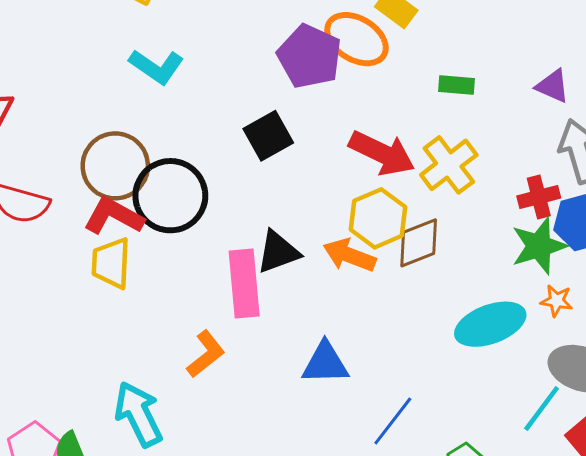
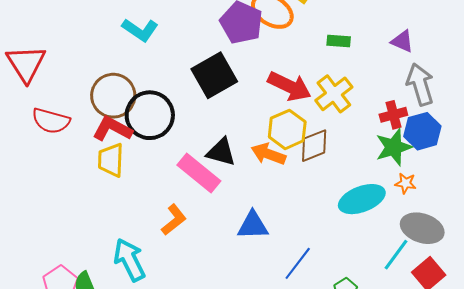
black square: (268, 136) -> (214, 75), size x1.4
black triangle: (278, 252) -> (221, 152), turned 36
pink rectangle: (244, 283) -> (199, 173), turned -45

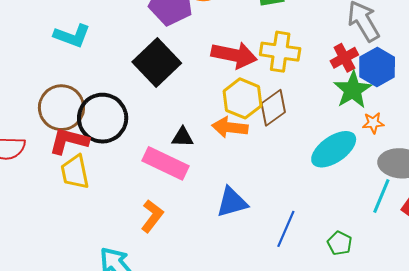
yellow cross: (334, 94) -> (280, 52), turned -30
black triangle: (221, 152) -> (182, 137), size x0.7

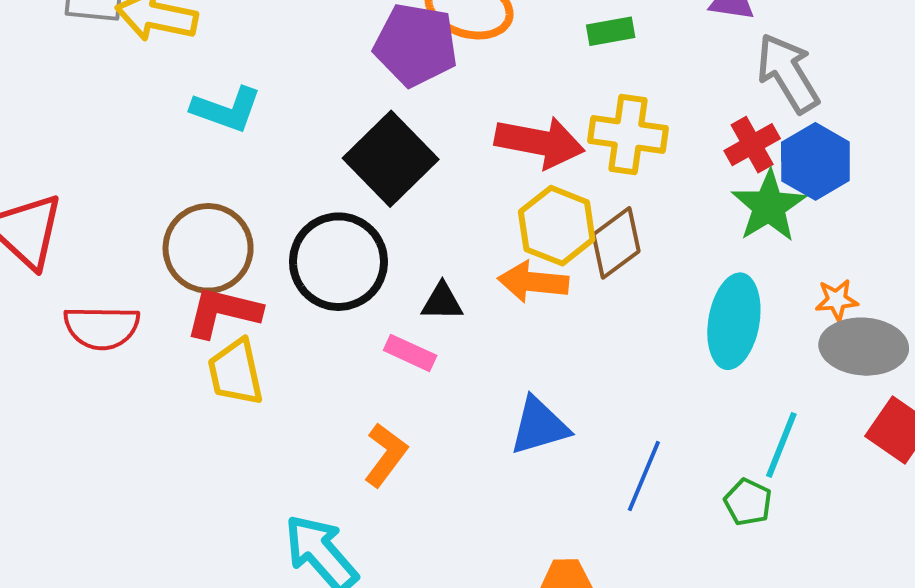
black circle: (103, 118) -> (338, 262), moved
orange star: (373, 123) -> (837, 300), moved
cyan ellipse: (334, 149) -> (734, 321), turned -45
pink rectangle: (165, 163) -> (410, 353), size x0.6
cyan line: (381, 196) -> (781, 445), moved

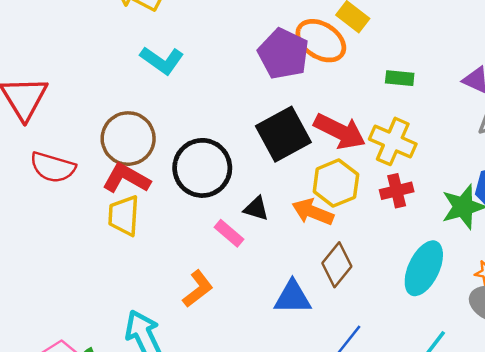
red cross: (752, 145) -> (397, 191), moved
black square: (391, 159) -> (283, 134), moved
brown diamond: (616, 243) -> (337, 265), moved, turned -30

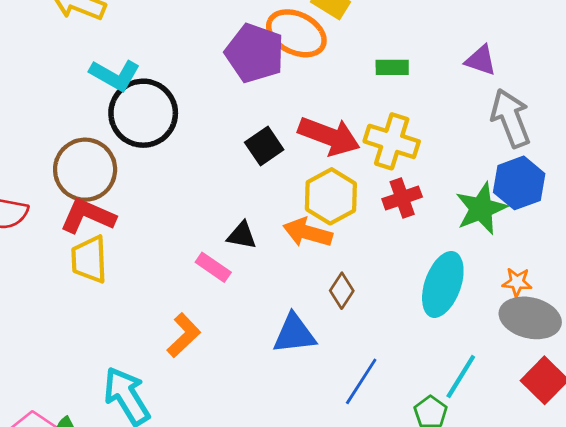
black square: (283, 134) -> (264, 146), size x0.6
black circle: (202, 168) -> (143, 113), moved
brown diamond: (337, 265) -> (342, 291), size x0.7

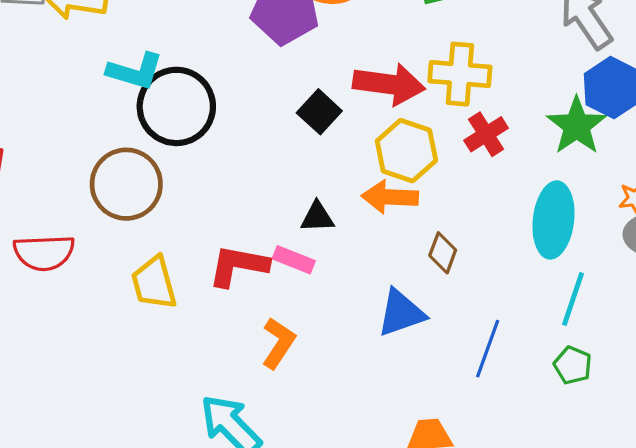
red L-shape: (88, 216) -> (238, 266), moved
cyan line: (461, 376) -> (573, 299), moved

